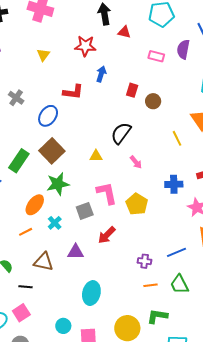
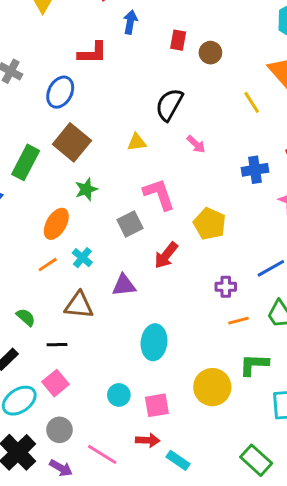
green star: (58, 184) -> (86, 189), size x0.7
yellow pentagon: (137, 204) -> (210, 224), moved
cyan cross: (55, 223) -> (82, 258), moved

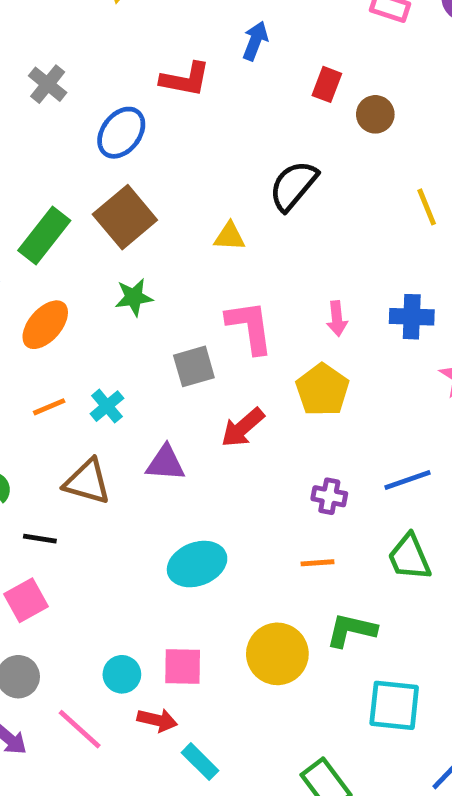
pink arrow: (196, 144) -> (337, 319), moved, turned 30
orange ellipse: (56, 224) -> (45, 325), moved
orange line: (239, 321) -> (317, 563), moved
cyan ellipse: (154, 342) -> (197, 564), turned 52
cyan circle: (119, 395) -> (122, 674), moved

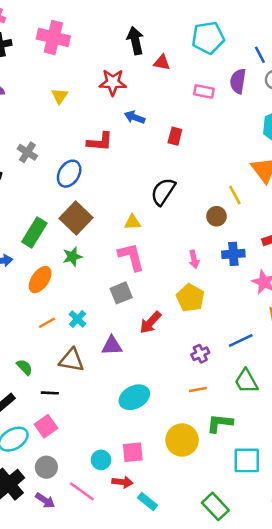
blue arrow: (255, 41) -> (135, 117), turned -84
brown circle: (375, 114) -> (217, 216), moved
green star: (134, 297) -> (72, 257), moved
pink L-shape: (250, 327) -> (131, 257), moved
purple cross: (329, 496) -> (200, 354), turned -30

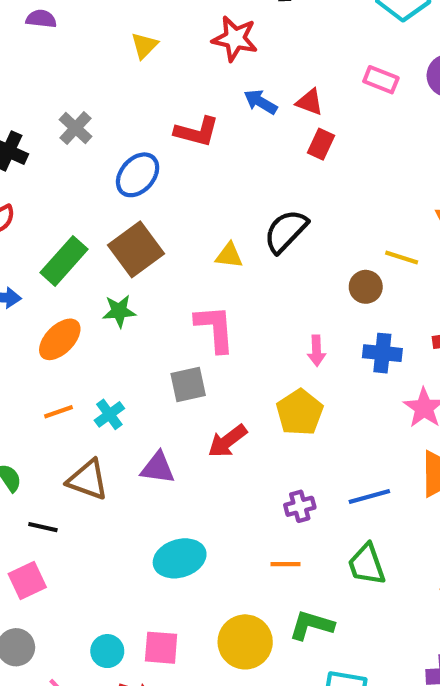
red triangle: (162, 63) -> (310, 102), moved
yellow line: (235, 195) -> (402, 258), turned -54
yellow triangle: (132, 222) -> (229, 256), moved

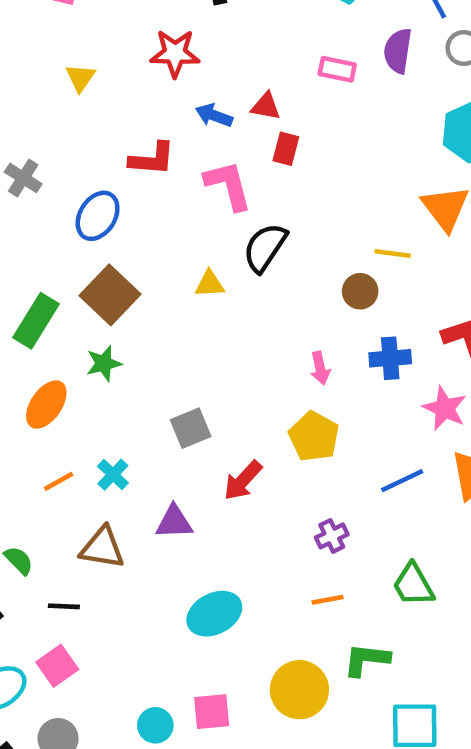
pink L-shape: (215, 328) -> (228, 185), moved
blue line: (369, 497) -> (402, 481), moved

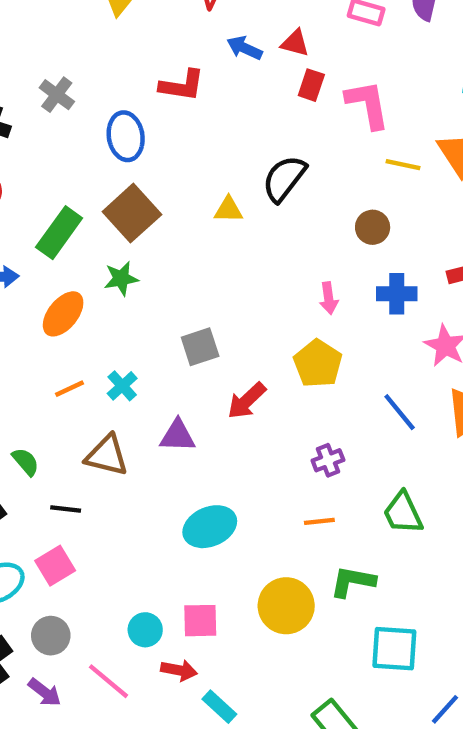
pink L-shape: (228, 185) -> (368, 104), moved
blue ellipse: (98, 216) -> (126, 136), turned -45
yellow line: (393, 253) -> (403, 165), moved
blue line: (402, 481) -> (400, 412), turned 72

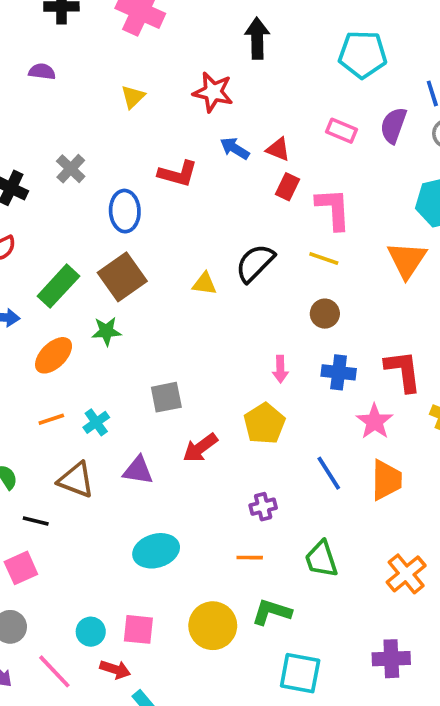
yellow line: (403, 165) -> (324, 259), moved

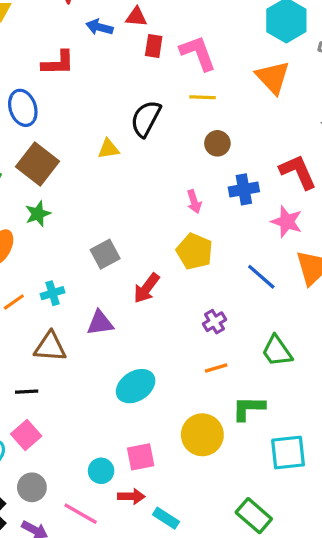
cyan cross: (96, 422) -> (53, 293), turned 35

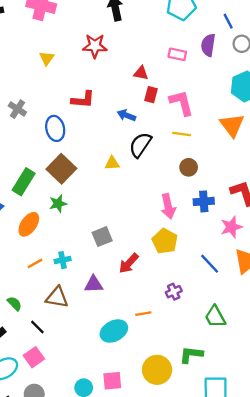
blue arrow: (99, 27) -> (126, 115), moved
pink arrow: (194, 202) -> (168, 206), size x1.5
pink star: (287, 222) -> (231, 227), turned 30
orange line: (216, 368) -> (143, 314), moved
black line: (27, 392) -> (37, 327), turned 42

